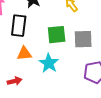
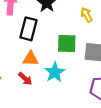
red arrow: (15, 81) -> (25, 79), moved, turned 48

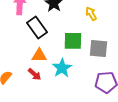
black rectangle: (29, 29) -> (37, 28), turned -50

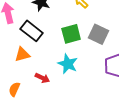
gray square: (99, 48) -> (99, 34), turned 36
orange triangle: (39, 55) -> (22, 54), moved

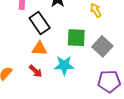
orange triangle: (22, 54) -> (39, 48), moved
cyan star: (68, 64) -> (64, 65), turned 30

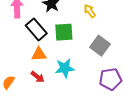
green square: (76, 38) -> (64, 32), moved

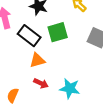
cyan star: (65, 68) -> (70, 88), moved, turned 30

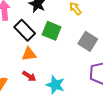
green square: (58, 32) -> (52, 31), turned 30

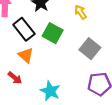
orange triangle: (29, 54) -> (26, 55), turned 42
red arrow: (29, 76) -> (15, 78), moved

